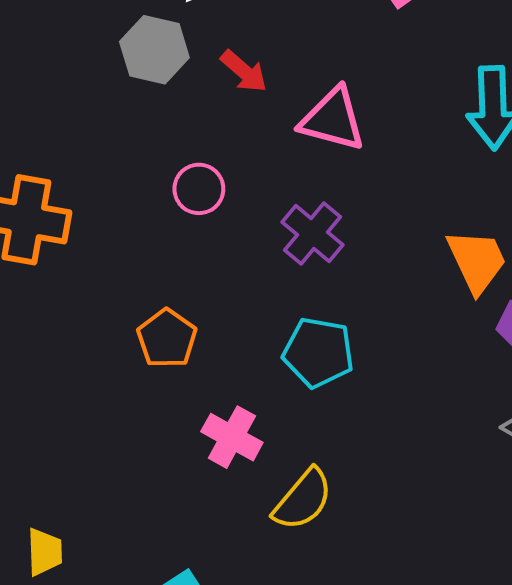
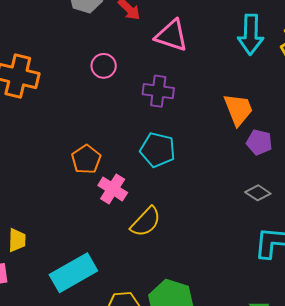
purple cross: (312, 233) -> (158, 91), turned -36
orange pentagon: (167, 338) -> (86, 159), moved

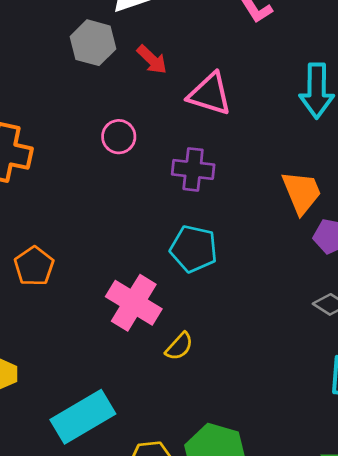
orange pentagon: (86, 159) -> (34, 266), moved
pink cross: (113, 189) -> (134, 303), size x1.4
yellow semicircle: (146, 222) -> (179, 346), size x0.7

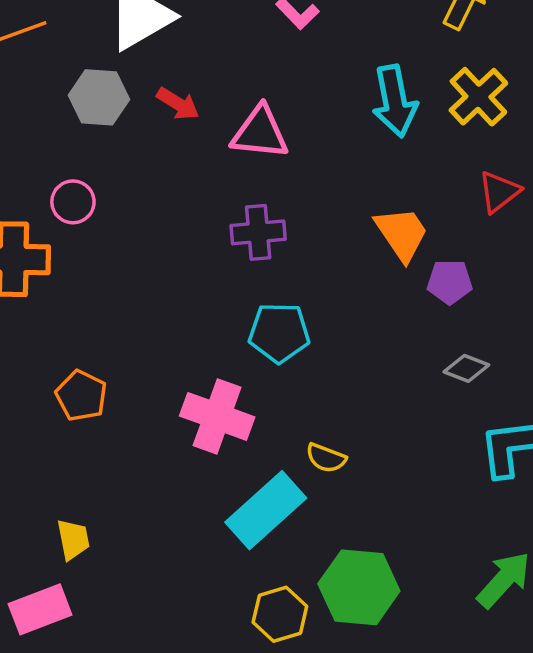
pink circle: (119, 137) -> (73, 202), moved
yellow semicircle: (179, 346) -> (326, 458), moved, turned 80
cyan rectangle: (83, 417) -> (266, 510), moved

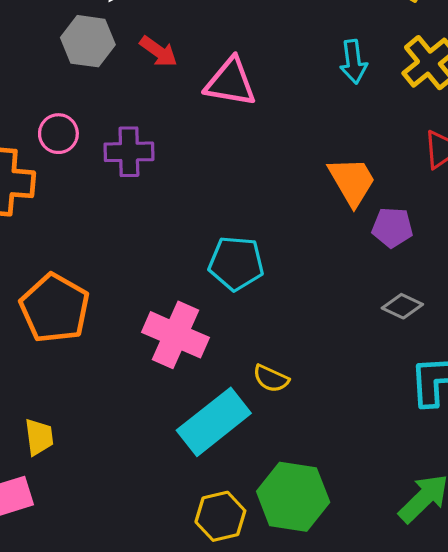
cyan arrow: (395, 101) -> (353, 62), size x0.7
purple cross: (258, 232) -> (129, 152), moved
orange pentagon: (81, 396) -> (55, 308), size x1.5

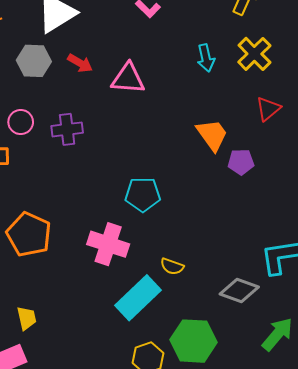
gray diamond: (402, 306) -> (239, 290), moved, size x1.5

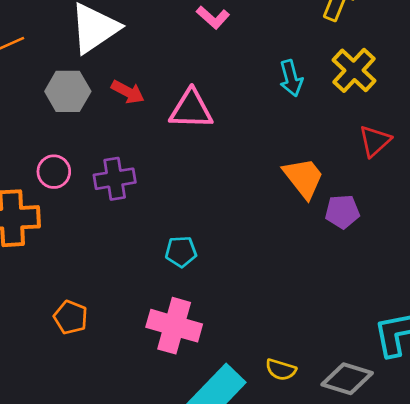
cyan pentagon: (143, 194) -> (181, 252), moved, size x0.7
orange pentagon: (29, 234) -> (71, 317), size x0.6
yellow semicircle: (172, 266) -> (281, 370), moved

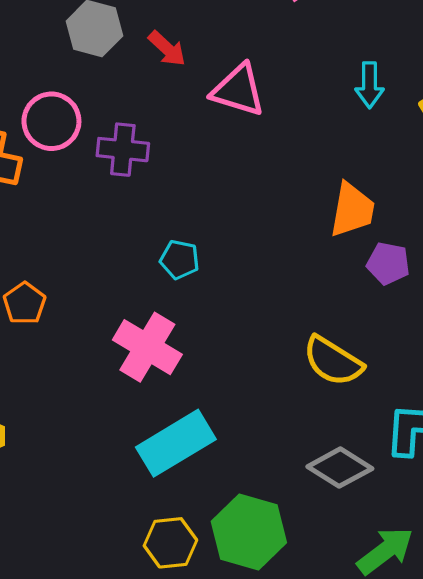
pink circle: (54, 172) -> (51, 121), size x1.4
orange trapezoid: (303, 178) -> (352, 210), turned 33
yellow semicircle: (281, 370) -> (333, 361), moved, size x1.6

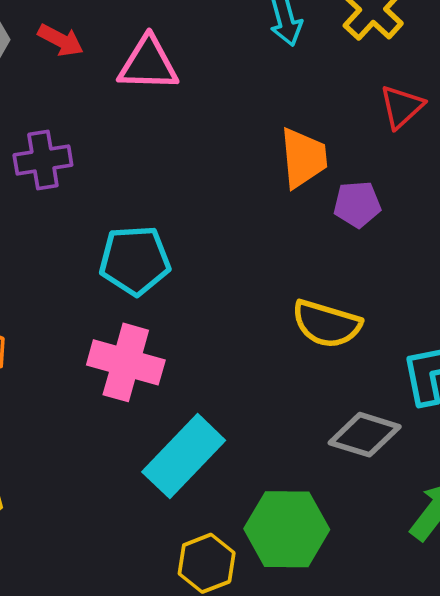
cyan pentagon: (180, 260) -> (135, 260), size x1.6

